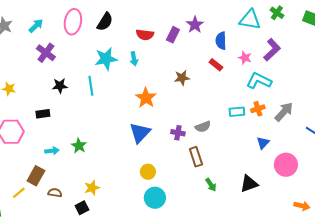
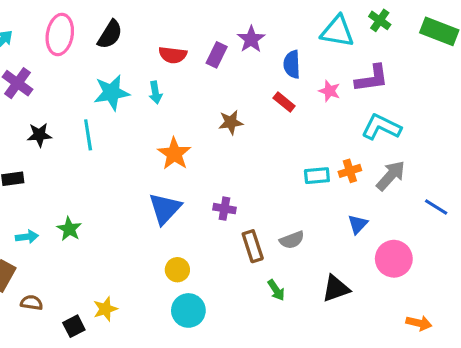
purple L-shape: (272, 50) -> (372, 78), turned 35
cyan L-shape: (259, 81) -> (381, 127), moved
gray semicircle: (203, 127) -> (292, 240), moved
yellow star: (92, 188) -> (105, 309), moved

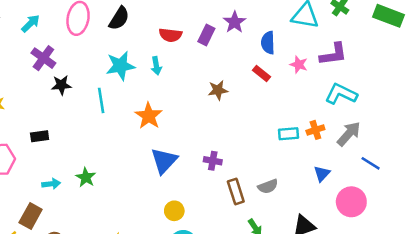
black star: (39, 135) -> (61, 85), moved
orange star: (174, 154) -> (149, 116), moved
blue line: (436, 207) -> (371, 163), moved

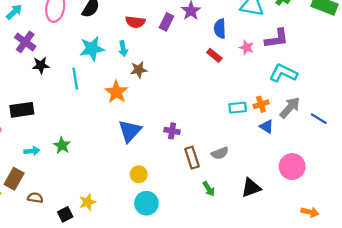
brown star: (218, 90) -> (139, 70), moved
black rectangle: (40, 136) -> (22, 110), size x1.5
blue line: (371, 163) -> (319, 119), moved
blue triangle: (322, 174) -> (267, 126), moved, turned -40

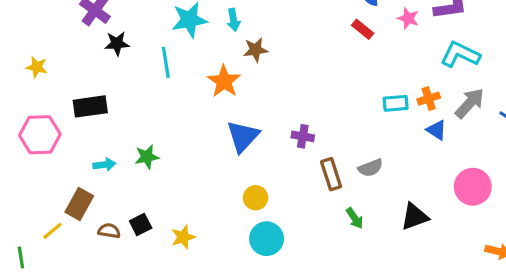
green star: (62, 145) -> (147, 157), turned 30
black square: (65, 214) -> (141, 224), moved

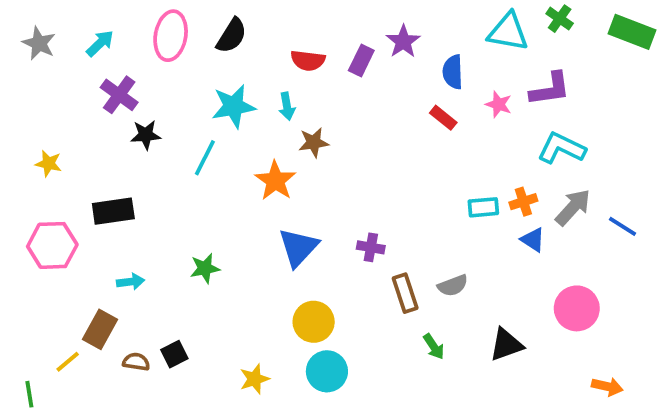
cyan line: (166, 62) -> (205, 158), turned 36
green star: (147, 157) -> (205, 268), moved
yellow circle: (256, 198) -> (314, 322), size x1.4
yellow star: (183, 237) -> (254, 379), moved

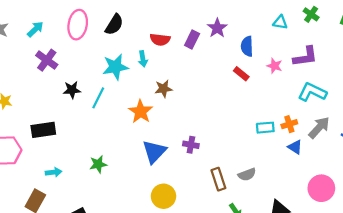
cyan triangle: (508, 32) -> (280, 22), size x0.6
cyan arrow: (287, 106) -> (143, 59), moved
black star: (146, 135) -> (72, 90), moved
purple cross: (371, 247) -> (191, 145), moved

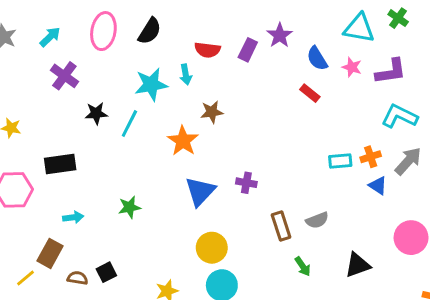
cyan triangle: (280, 22) -> (359, 28), size x1.6
blue semicircle: (247, 46) -> (317, 59), turned -30
pink star: (274, 66) -> (352, 67), moved

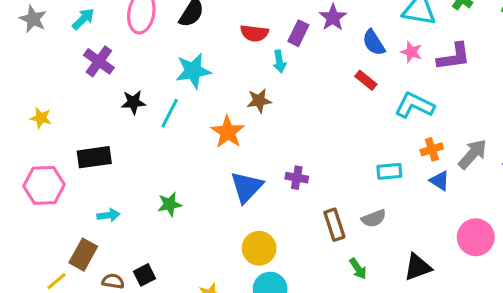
cyan arrow: (186, 74) -> (279, 61), moved
cyan L-shape: (399, 116) -> (415, 105), moved
cyan rectangle: (340, 161) -> (389, 171), moved

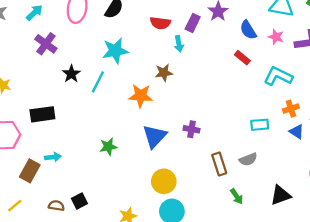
black star: (133, 102) -> (71, 74), turned -30
orange star: (228, 132) -> (141, 96), turned -30
green star: (170, 204) -> (108, 147), moved
brown rectangle: (83, 255) -> (30, 171), moved

